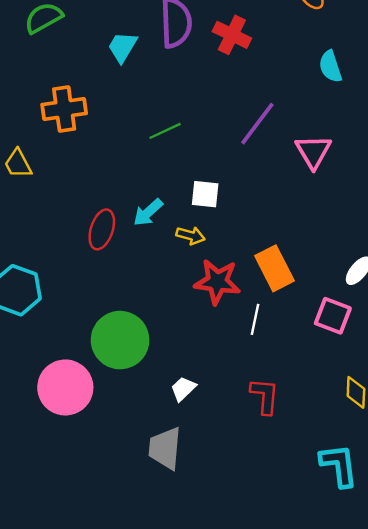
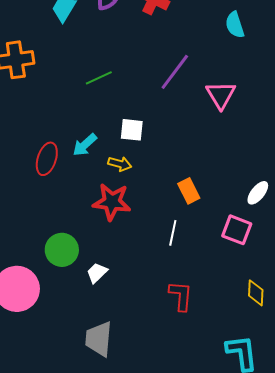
orange rectangle: (274, 268) -> (189, 191), size x0.7
red star: (217, 282) -> (112, 202), moved
green circle: (120, 340) -> (62, 250), size x0.7
white trapezoid: (183, 389) -> (97, 273), moved

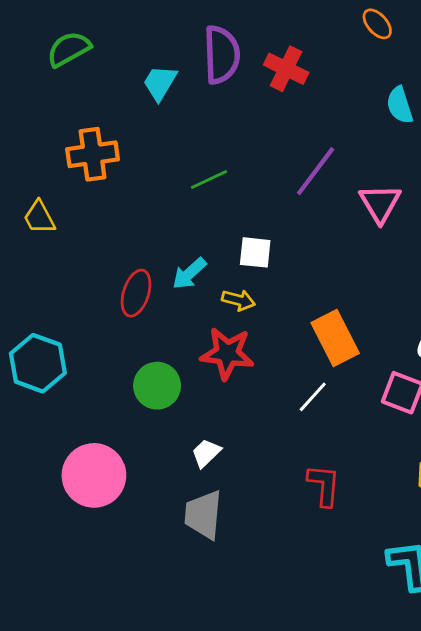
orange rectangle: (189, 191) -> (335, 338), size x1.5
white line: (173, 233) -> (313, 397), turned 30
green circle: (62, 250) -> (157, 386), moved
gray trapezoid: (99, 339) -> (203, 515), moved

